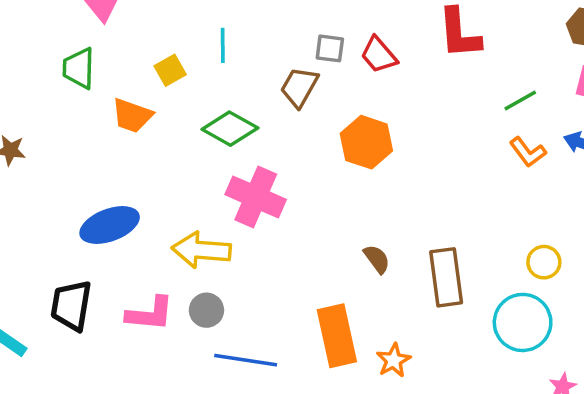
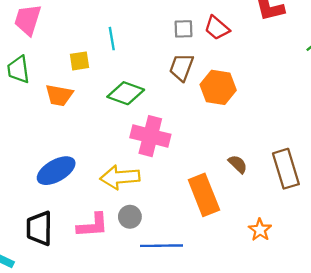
yellow square: (170, 70) -> (79, 61), turned 30
brown trapezoid: (299, 87) -> (181, 67), moved
orange rectangle: (337, 336) -> (204, 195), moved

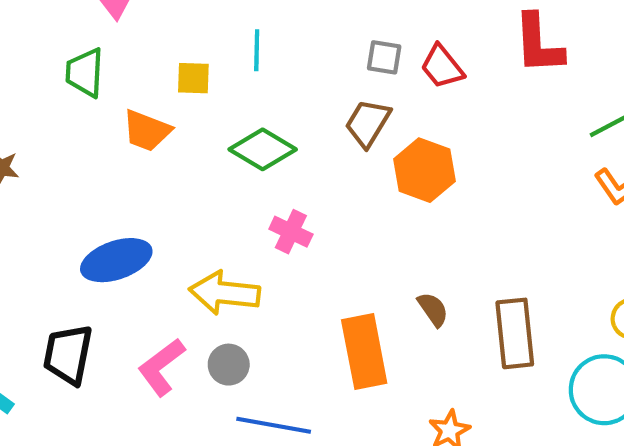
pink cross: (150, 136) -> (291, 232), size x0.6
pink L-shape: (93, 225) -> (161, 367), turned 136

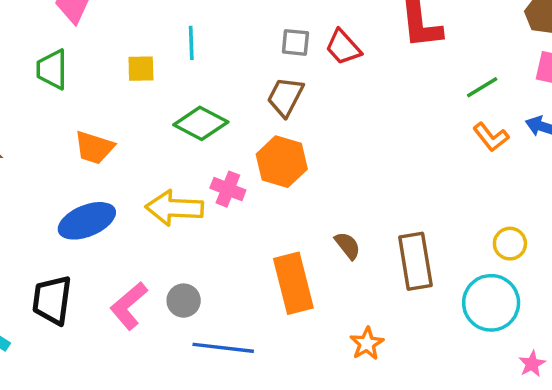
orange trapezoid: (147, 131) -> (94, 148), moved
orange hexagon: (424, 170) -> (282, 162), moved
yellow arrow: (225, 293) -> (174, 208), moved

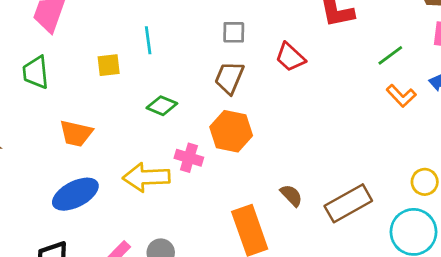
red trapezoid: (343, 47) -> (290, 57), moved
green diamond: (201, 123) -> (162, 106), size x0.7
brown rectangle: (415, 261) -> (348, 203), turned 75

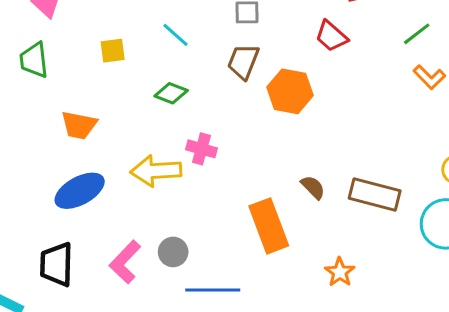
cyan line: (148, 40) -> (175, 35), moved, turned -40
red trapezoid: (290, 57) -> (331, 36), moved
orange hexagon: (231, 131) -> (290, 91), moved
brown rectangle: (348, 203) -> (375, 195), turned 45

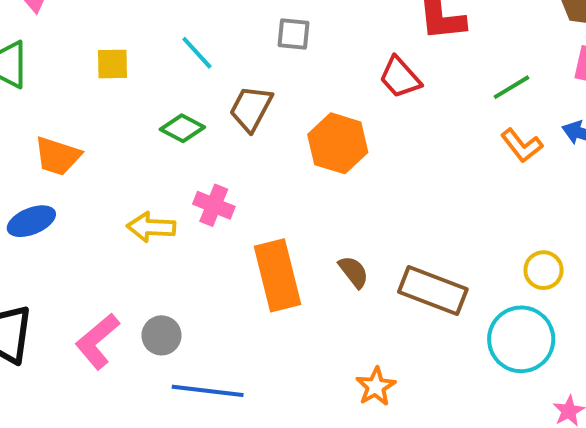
brown trapezoid: (243, 62) -> (251, 109), moved
yellow arrow: (156, 171) -> (151, 227), size x0.7
blue ellipse: (80, 191) -> (31, 221), moved, size x0.7
orange rectangle: (269, 226) -> (277, 275), moved

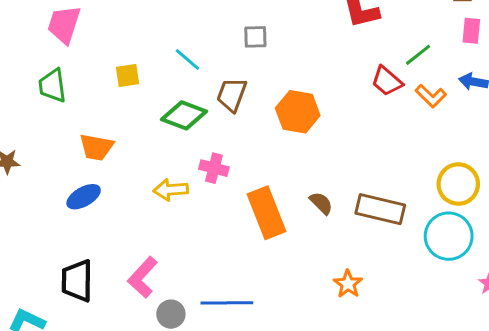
red trapezoid: (400, 77) -> (387, 81), moved
green diamond: (182, 128) -> (184, 115), size x1.4
yellow circle: (543, 270) -> (458, 184), size x1.5
gray circle: (162, 335) -> (171, 314), moved

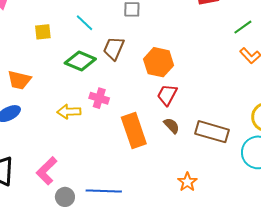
red trapezoid: (387, 81) -> (167, 95), moved, turned 75

